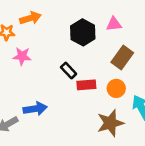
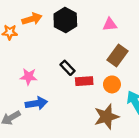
black hexagon: (83, 32) -> (65, 20), moved
pink star: (22, 56) -> (29, 77), moved

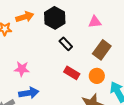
black rectangle: (68, 68) -> (66, 44), moved
red rectangle: (84, 81) -> (72, 73), turned 35

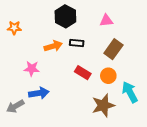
orange arrow: (25, 17) -> (53, 46), moved
black rectangle: (66, 44) -> (77, 43), turned -40

